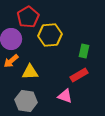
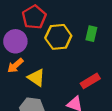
green rectangle: (84, 51) -> (91, 34), moved
yellow triangle: (30, 72) -> (36, 78), turned 36

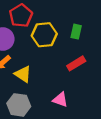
red rectangle: (90, 81) -> (76, 63), moved

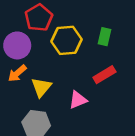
yellow triangle: (23, 74) -> (41, 87), turned 36
pink triangle: (60, 100) -> (78, 100), moved, turned -42

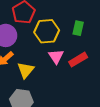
pink triangle: (78, 100) -> (56, 56), moved, turned -42

